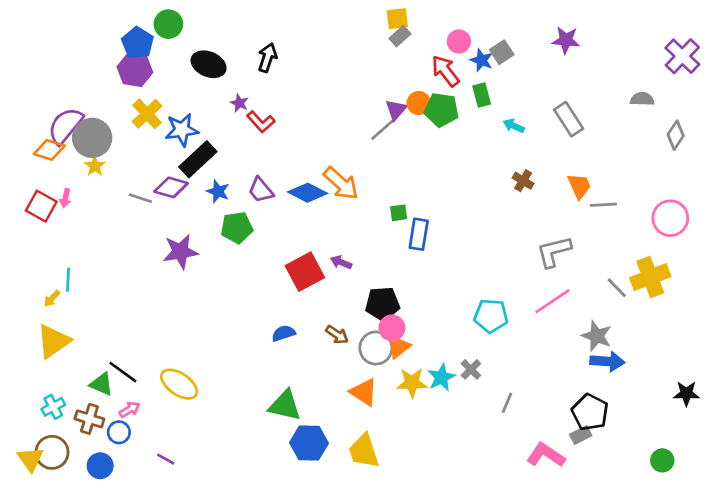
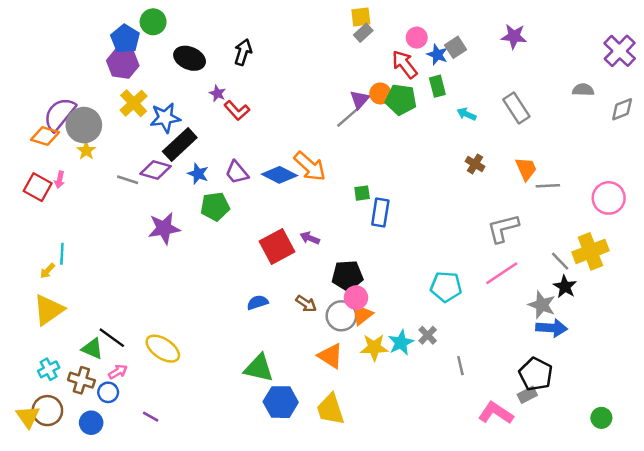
gray diamond: (676, 135) -> (622, 109), moved, turned 35
black star: (686, 393) -> (565, 287), moved, turned 30
gray line: (507, 403) -> (460, 366), turned -36

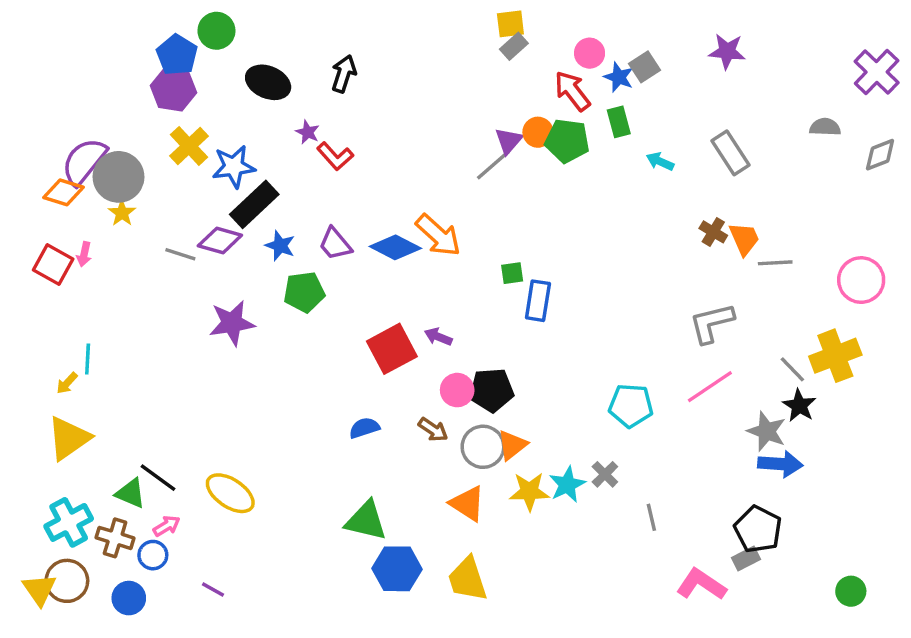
brown cross: (475, 164) -> (713, 232), moved
pink circle: (356, 298) -> (457, 390), moved
cyan cross: (49, 369) -> (69, 522), size x1.5

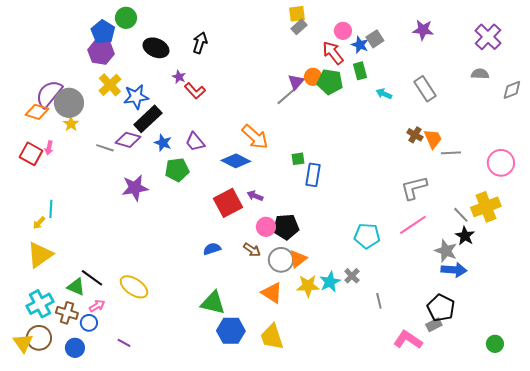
purple cross: (877, 72) -> (488, 37), moved
blue diamond: (395, 247) -> (236, 161), moved

